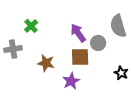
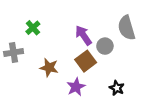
brown square: (80, 57) -> (86, 61), turned -36
black star: (121, 73) -> (117, 88), moved

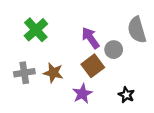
green cross: (33, 28) -> (36, 30), size x1.5
gray cross: (14, 52) -> (24, 73), moved

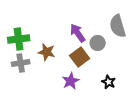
green cross: (36, 30) -> (19, 39), moved, turned 35
brown star: (53, 73) -> (47, 52), moved

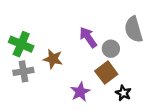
green cross: (19, 39) -> (21, 44), turned 30
brown square: (80, 57) -> (106, 73), moved

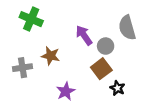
green cross: (21, 44) -> (31, 19), moved
purple star: (80, 92) -> (66, 91), moved

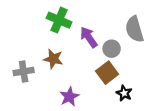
green cross: (31, 19) -> (59, 20), moved

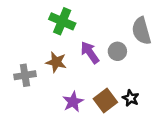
purple arrow: (89, 37) -> (90, 52), moved
brown square: (107, 73) -> (105, 101), moved

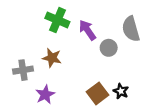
purple arrow: (90, 52) -> (87, 30), moved
purple star: (73, 102) -> (45, 95), moved

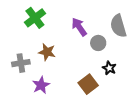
green cross: (57, 20) -> (35, 18), moved, turned 30
black star: (121, 91) -> (109, 68), moved

